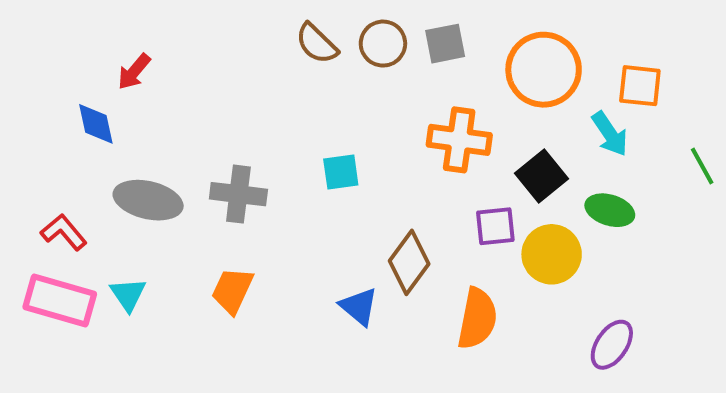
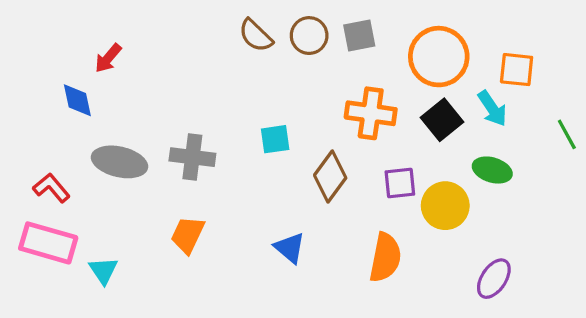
black square: (542, 176) -> (442, 120), moved
brown diamond: (409, 262) -> (330, 177), moved
cyan triangle: (128, 294) -> (103, 270), moved

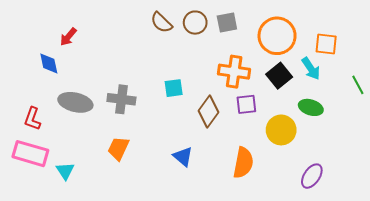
purple square: (400, 183) -> (246, 104), moved
red L-shape: (51, 188) -> (32, 119), turned -120

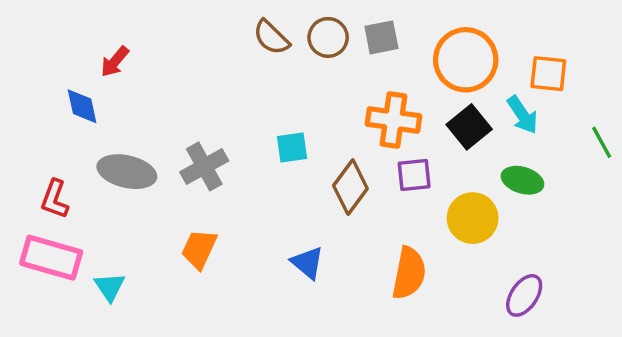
gray cross: (121, 99) -> (204, 166), turned -36

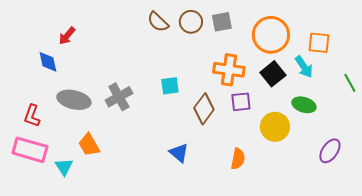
orange trapezoid: (199, 249) -> (89, 145), moved, turned -55
orange semicircle: (409, 273) -> (238, 159), size x0.7
purple ellipse: (524, 295) -> (330, 151), moved

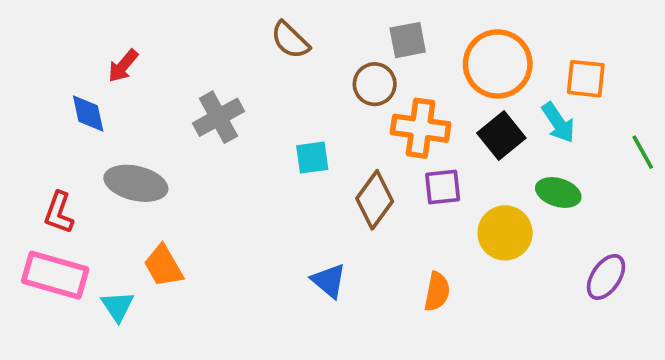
brown circle: (191, 22) -> (375, 84), moved
gray cross: (119, 97) -> (219, 117), moved

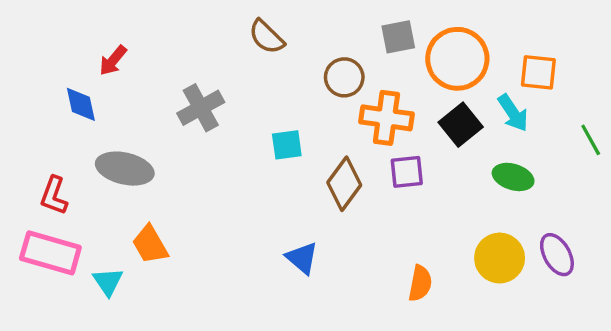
gray square: (408, 40) -> (398, 37), moved
yellow circle: (505, 233) -> (500, 258), moved
purple ellipse: (606, 277) -> (557, 255), turned -63
orange semicircle: (437, 292) -> (420, 283), moved

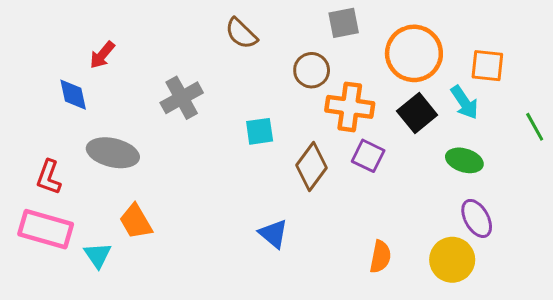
gray square: (398, 37) -> (344, 23), moved
purple square: (407, 172) -> (368, 156), turned 32
purple ellipse: (557, 255) -> (477, 218), moved
yellow circle: (500, 258) -> (452, 260), moved

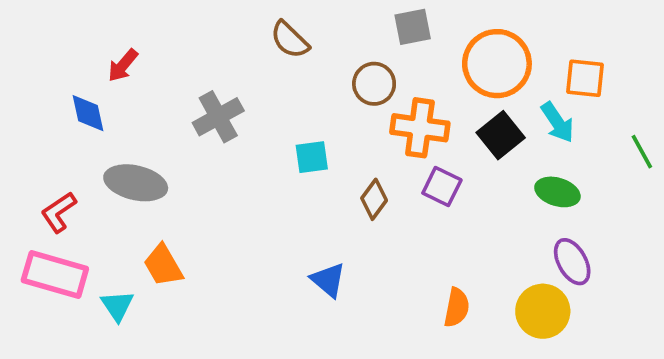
brown diamond: (312, 167) -> (374, 199), size x0.7
red L-shape: (49, 177) -> (59, 212), turned 36

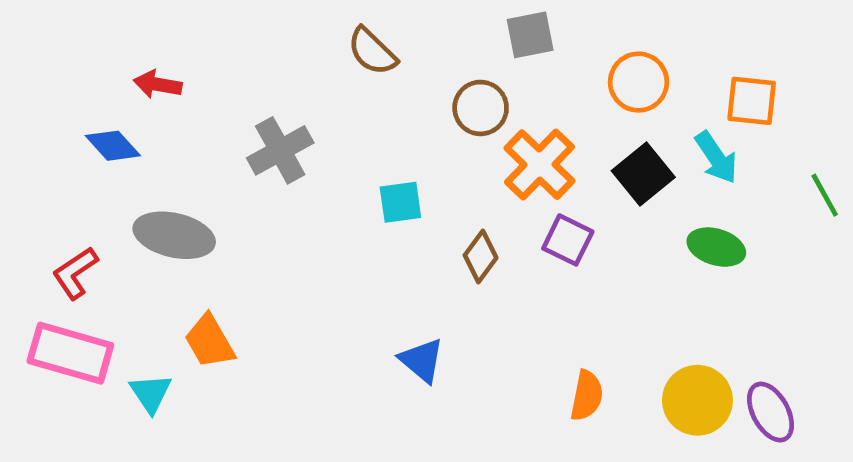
orange circle: (497, 64) -> (639, 82), size x0.7
red arrow: (123, 65) -> (158, 84), turned 60
blue diamond: (88, 113) -> (113, 146), turned -30
orange cross: (420, 128) -> (540, 165), turned 36
purple ellipse: (572, 262) -> (771, 412), moved

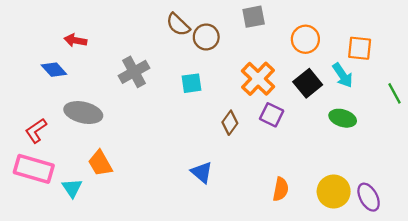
brown circle: (481, 108) -> (206, 37), moved
cyan square: (400, 202) -> (192, 83), moved

